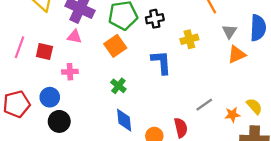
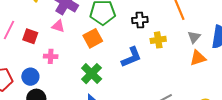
black cross: (155, 19) -> (140, 20), moved
blue L-shape: (161, 62) -> (131, 57), turned 65
green cross: (118, 86) -> (92, 74), size x1.5

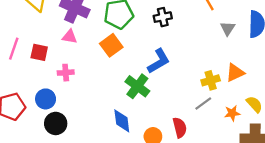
yellow cross: (158, 40) -> (211, 80), moved
orange triangle: (198, 58) -> (235, 73), moved
green cross: (92, 74) -> (137, 86), moved

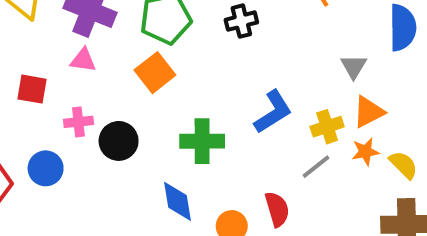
gray triangle: (228, 28) -> (354, 66), moved
blue L-shape: (159, 61) -> (273, 112), moved
green cross: (137, 86) -> (202, 141), turned -35
orange star: (232, 113) -> (365, 152), moved
black circle: (56, 123) -> (119, 141), moved

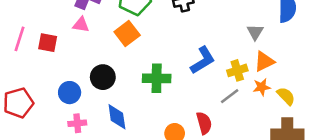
pink cross: (78, 122) -> (77, 123), moved
blue circle: (46, 168) -> (70, 93), moved
blue diamond: (178, 201) -> (117, 117), moved

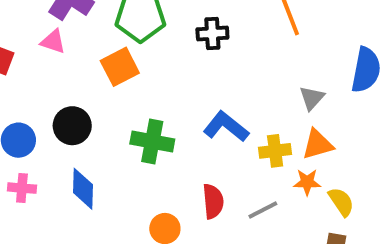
blue L-shape: (203, 60) -> (226, 127), turned -120
gray line: (230, 96) -> (263, 210), moved
red semicircle: (204, 123) -> (213, 201), moved

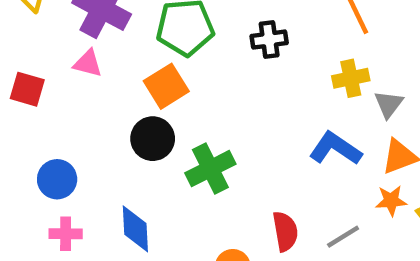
black circle: (72, 126) -> (153, 139), moved
blue L-shape: (226, 127) -> (335, 149), moved
green cross: (152, 142) -> (210, 169), turned -33
yellow cross: (275, 151) -> (351, 78), moved

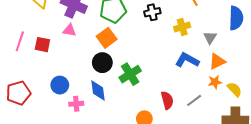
yellow cross: (351, 78) -> (182, 27), moved
blue diamond: (135, 229) -> (98, 90), moved
pink cross: (66, 234) -> (76, 104), moved

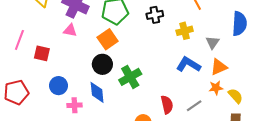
red square: (42, 45) -> (42, 53), moved

